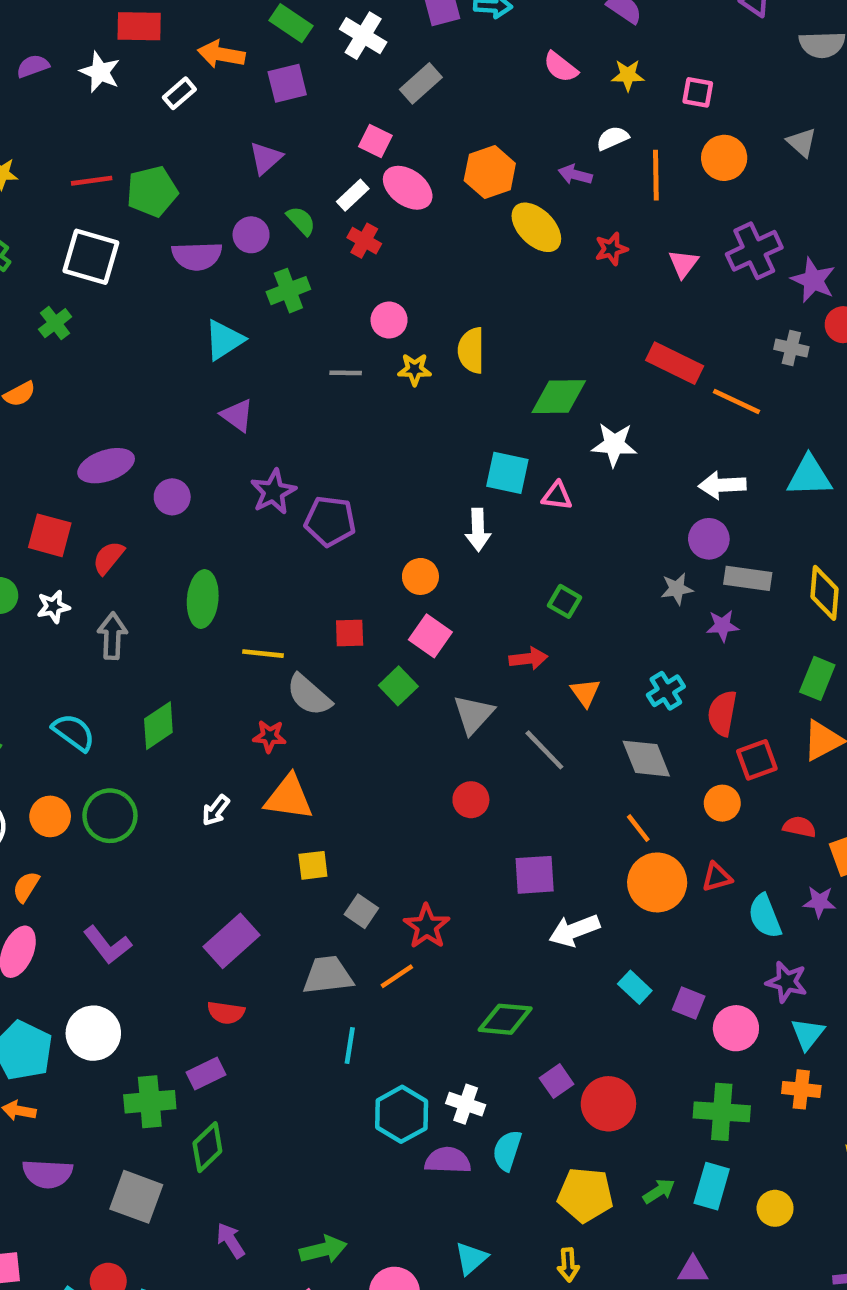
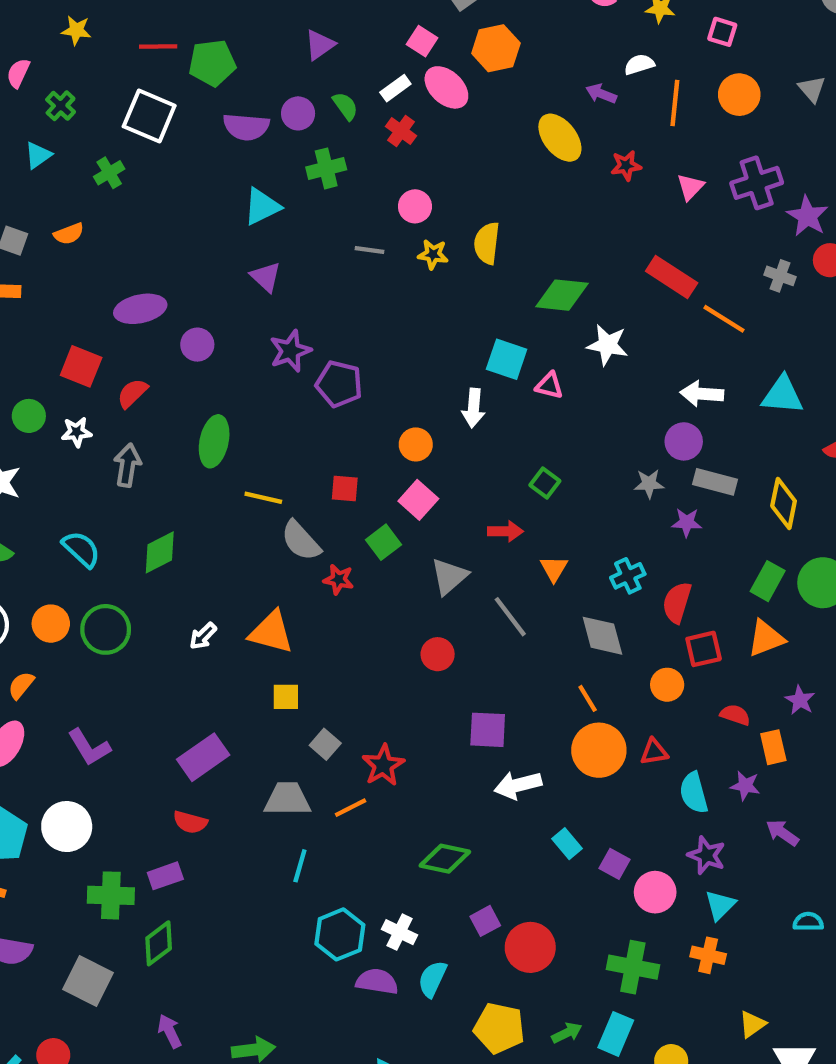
orange hexagon: (490, 172) -> (496, 48), moved
red star: (270, 736) -> (339, 579), moved

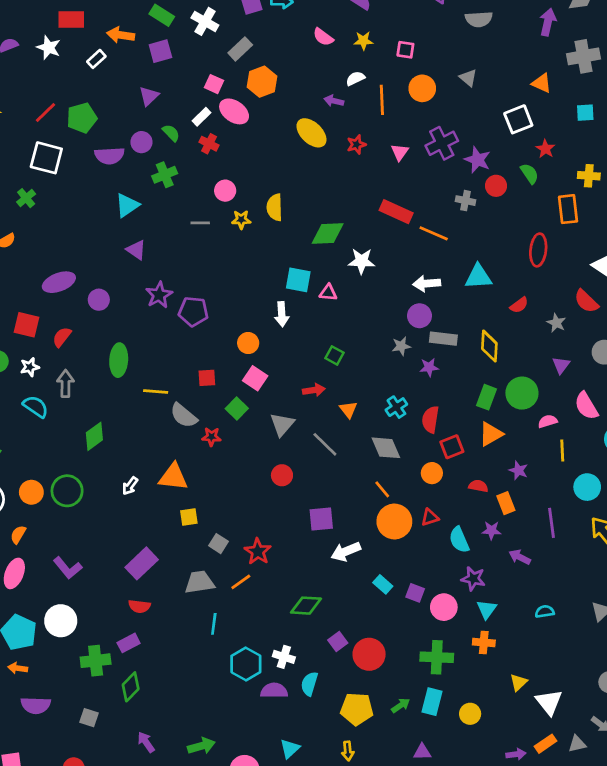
red line: (158, 47) -> (46, 112), turned -35
cyan semicircle: (81, 549) -> (36, 407), moved
gray square: (88, 981) -> (89, 718), size x0.6

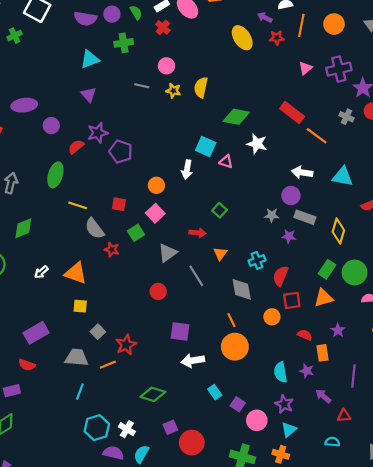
red star: (356, 144) -> (277, 38), moved
red semicircle: (62, 337) -> (76, 147), moved
red triangle: (430, 517) -> (344, 416), moved

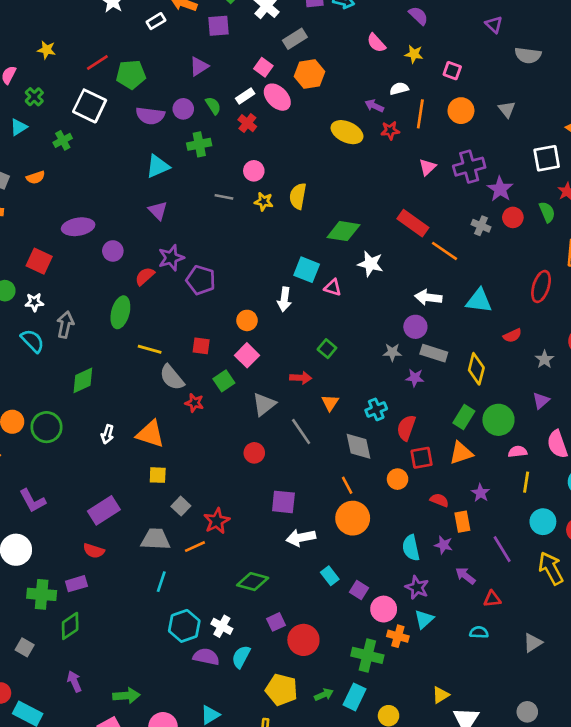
yellow ellipse: (242, 38) -> (347, 132), turned -30
white arrow: (41, 272) -> (107, 434), turned -32
purple line: (353, 376) -> (502, 549), turned -35
orange cross: (281, 454) -> (398, 636), moved

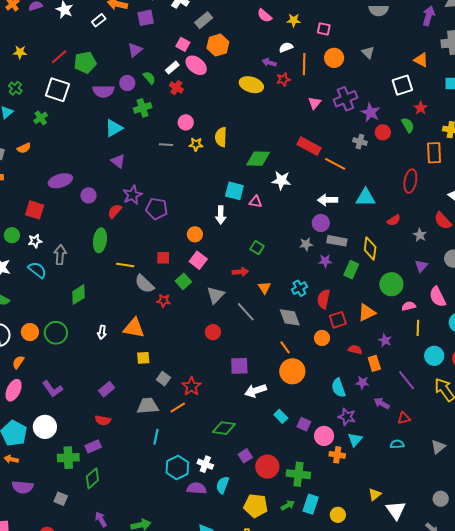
green rectangle: (464, 417) -> (351, 270), moved
purple rectangle: (104, 510) -> (107, 389), size x0.7
green cross: (367, 655) -> (298, 474), moved

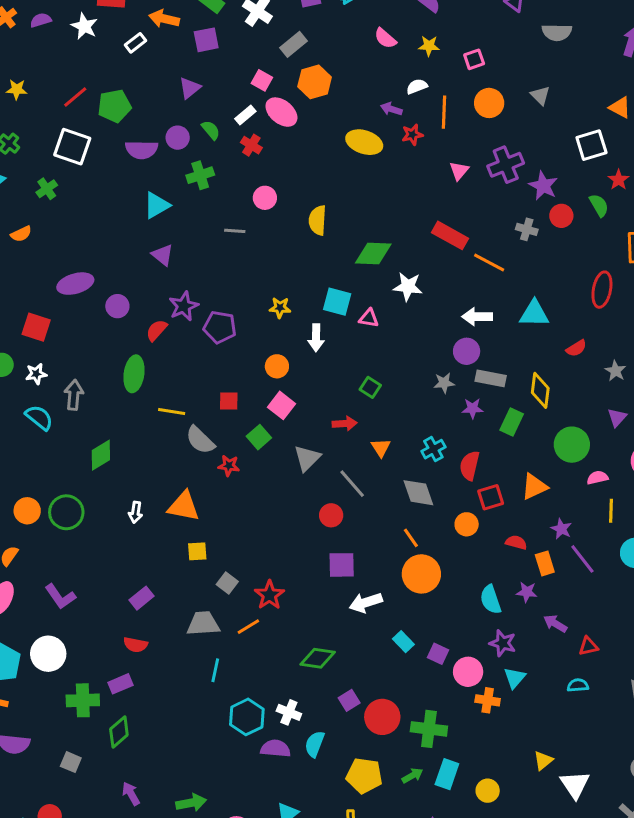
pink square: (324, 29) -> (474, 59), turned -32
yellow star: (196, 144) -> (280, 308), moved
red circle: (213, 332) -> (331, 515), moved
purple line: (406, 380) -> (582, 559), moved

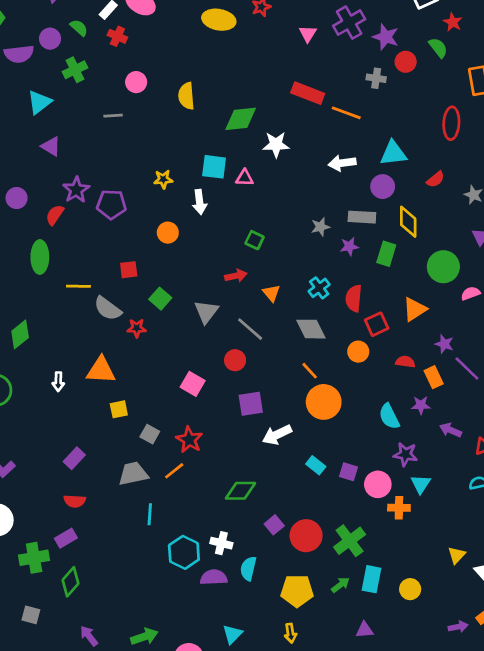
purple circle: (467, 351) -> (383, 187), moved
pink square: (281, 405) -> (193, 384), moved
green cross: (429, 729) -> (350, 541), turned -36

